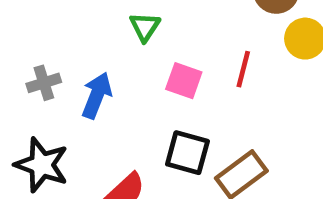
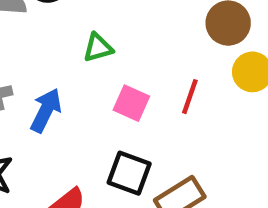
green triangle: (145, 27) -> (98, 48), turned 36

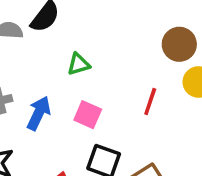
pink square: (131, 103) -> (88, 115), moved

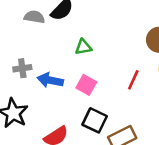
blue arrow: (39, 113) -> (50, 80), turned -110

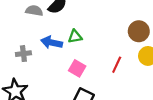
blue arrow: (50, 80) -> (52, 42), moved

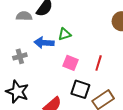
red line: (117, 65) -> (99, 63), moved

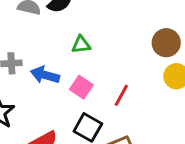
blue arrow: (44, 43) -> (45, 75), moved

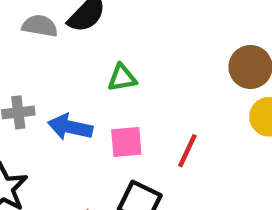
pink square: (81, 87) -> (126, 142), turned -35

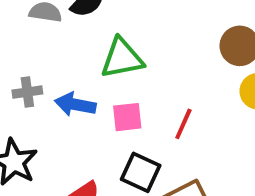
green triangle: (122, 78) -> (122, 58), size x1.6

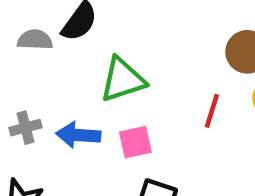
red line: (183, 124) -> (212, 111), moved

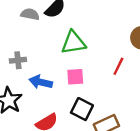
blue arrow: (78, 135) -> (41, 82), moved

